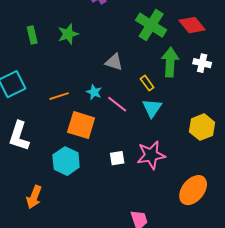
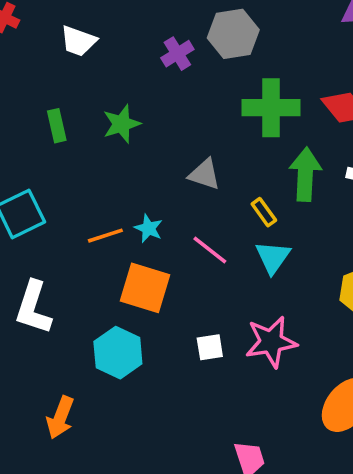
green cross: (151, 25) -> (271, 108), turned -32
cyan star: (94, 92) -> (149, 228), moved

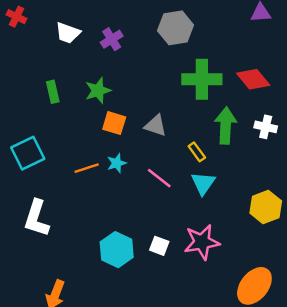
purple cross: (177, 54) -> (112, 39), moved
cyan star: (149, 228) -> (117, 163), turned 30
orange square: (145, 288) -> (114, 123), moved, size x0.7
white square: (210, 347) -> (159, 246), turned 30
cyan hexagon: (118, 353) -> (117, 250), moved

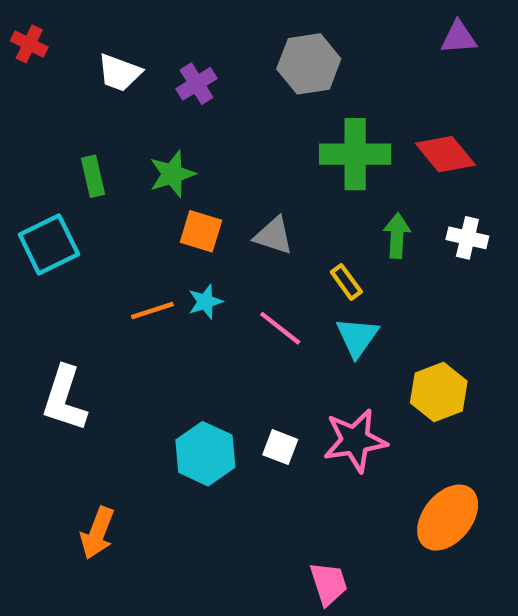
green arrow: (226, 126) -> (397, 236), size x0.7
cyan square: (28, 153) -> (49, 244), moved
yellow hexagon: (266, 207) -> (439, 392), moved

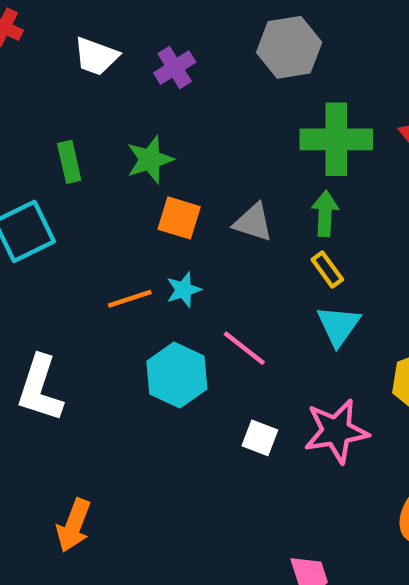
green arrow: (397, 236) -> (325, 213), moved
pink line: (280, 328) -> (244, 348), moved
cyan hexagon: (205, 454) -> (177, 375), moved

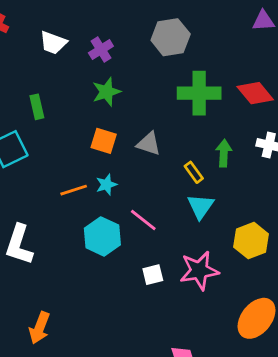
green star: (150, 160) -> (106, 92), moved
green arrow: (325, 213) -> (224, 153), moved
white square: (260, 438) -> (153, 275), turned -35

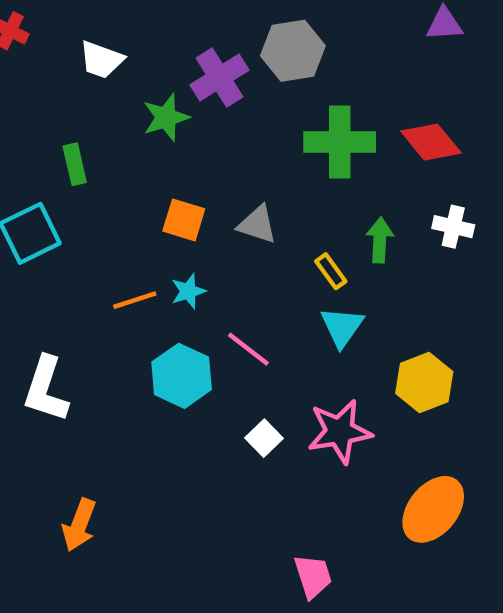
purple cross: (101, 49) -> (219, 77), moved, size x1.4
green star: (106, 92) -> (166, 118), moved
white square: (153, 275) -> (264, 438), turned -30

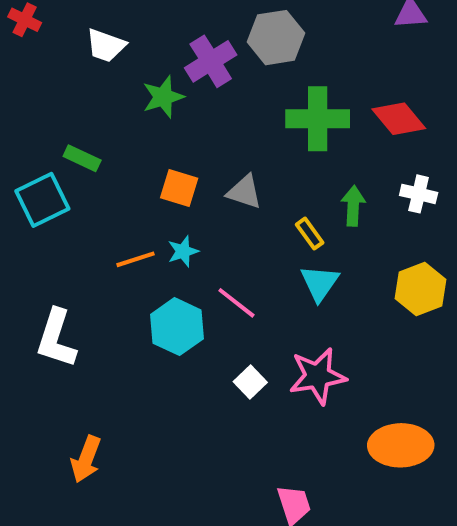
green rectangle: (75, 164) -> (82, 158), moved, turned -52
yellow hexagon: (424, 382) -> (421, 289), moved
orange ellipse: (433, 509) -> (401, 445), turned 50

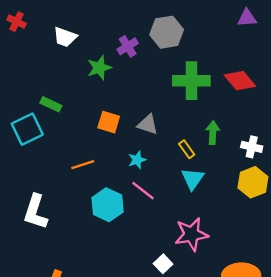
purple cross: (211, 61) -> (128, 46), size x0.7
white cross: (419, 194) -> (252, 147), moved
cyan star: (183, 251) -> (137, 160), moved
white square: (250, 382) -> (163, 264), moved

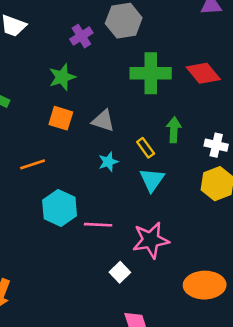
green star: (99, 68) -> (62, 77), moved
cyan star: (137, 160) -> (108, 162), moved
pink line: (143, 191) -> (98, 225), moved, turned -35

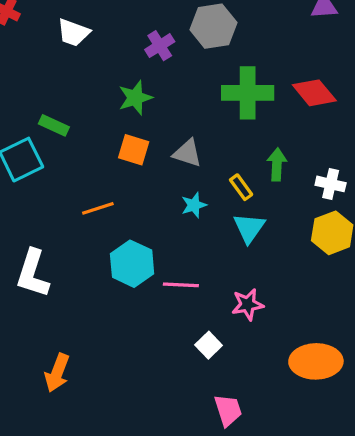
pink star: (151, 240) -> (248, 304), size x0.7

